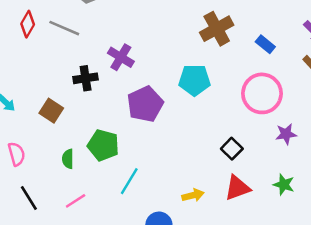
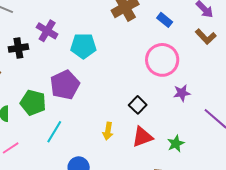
cyan pentagon: (194, 80) -> (83, 46), moved
purple pentagon: (145, 104) -> (65, 85), moved
green star: (284, 185) -> (176, 144), moved, turned 30
yellow arrow: (193, 195) -> (108, 131), moved, turned 114

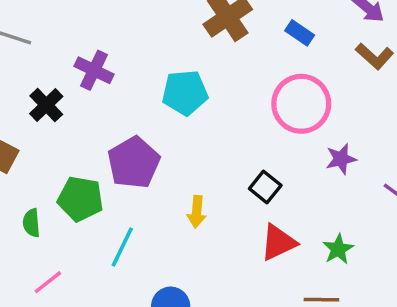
cyan pentagon: (83, 46) -> (185, 93), moved
black cross: (18, 48) -> (46, 105), turned -30
yellow arrow: (108, 131) -> (197, 212), moved

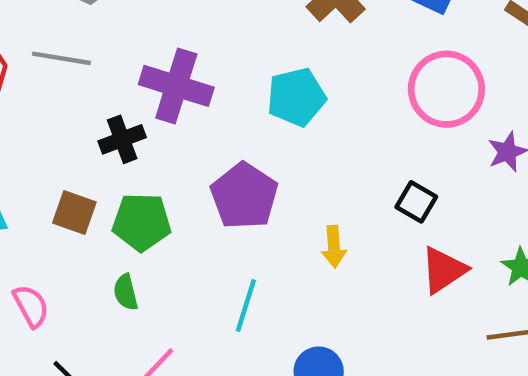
purple cross: (94, 70) -> (176, 86), size x1.4
black cross: (46, 105) -> (122, 139), turned 32
green pentagon: (80, 199) -> (142, 222), moved

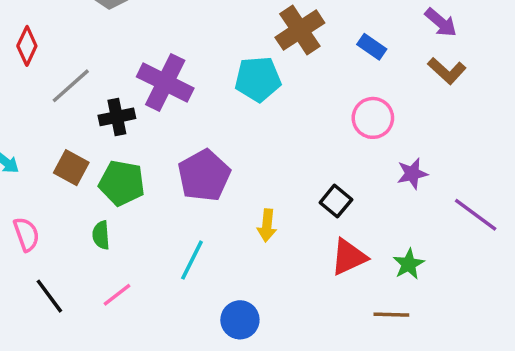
gray line: (62, 58) -> (71, 86), moved, turned -60
pink circle: (446, 89) -> (373, 118), size x0.7
cyan pentagon: (296, 97) -> (258, 79), moved

